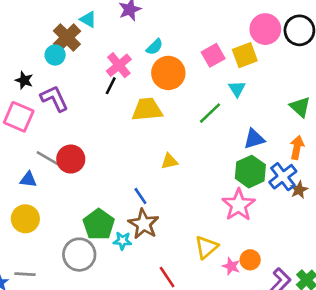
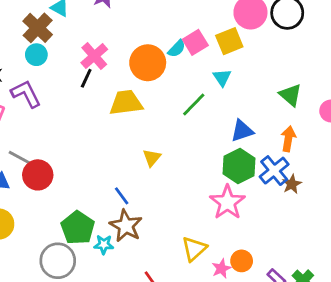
cyan semicircle: (155, 47) -> (177, 49), moved
cyan circle: (55, 55) -> (36, 55), moved
red circle: (71, 159) -> (38, 175), moved
yellow triangle: (169, 161) -> (152, 158), turned -36
pink star: (231, 266) -> (221, 268), turned 30

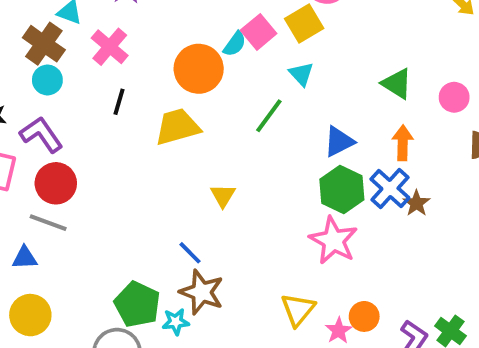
pink cross: (94, 56) -> (110, 47), moved
red circle: (38, 175) -> (56, 183), moved

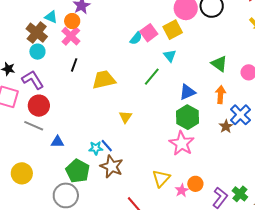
orange circle: (199, 69) -> (72, 21), moved, size x0.6
blue cross: (390, 189) -> (240, 115), moved
blue triangle: (25, 258) -> (57, 142), moved
cyan star: (176, 322) -> (96, 148), moved

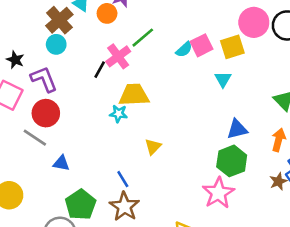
pink cross: (71, 36) -> (118, 56), moved
green line: (152, 77) -> (143, 38), moved
cyan star: (96, 148) -> (118, 114), moved

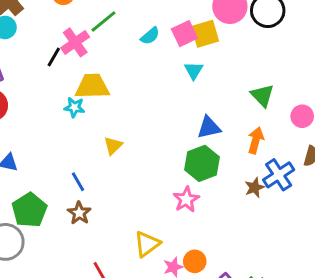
pink square: (201, 45) -> (184, 34), moved
pink star: (218, 193) -> (186, 199), size x0.7
brown star: (124, 207) -> (79, 213), size x0.7

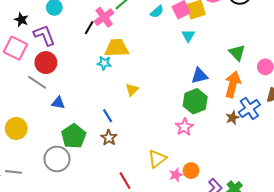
orange arrow: (256, 140) -> (233, 84), size x1.4

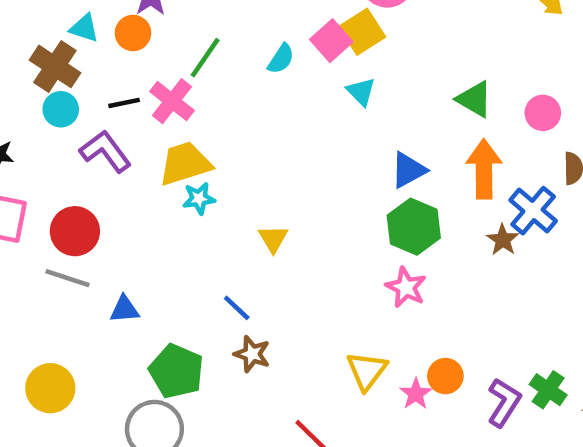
black line: (89, 28) -> (124, 103), moved, turned 64
purple L-shape: (44, 35) -> (105, 151), moved
yellow trapezoid: (117, 48) -> (185, 164), moved

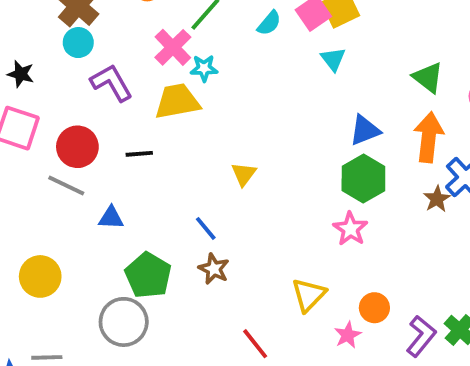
black line: (124, 103) -> (139, 154), moved
cyan star: (199, 198) -> (204, 68), moved
pink star: (416, 394) -> (348, 335), moved

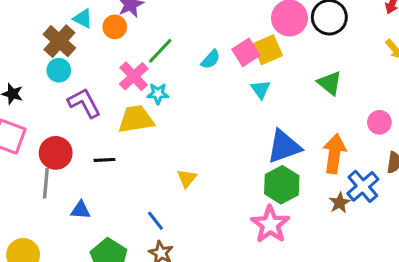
green triangle: (428, 77) -> (330, 83), moved
blue triangle: (365, 130) -> (284, 147), size x1.4
gray line: (66, 185) -> (46, 183), turned 68
pink star: (350, 229) -> (270, 224), size x1.4

